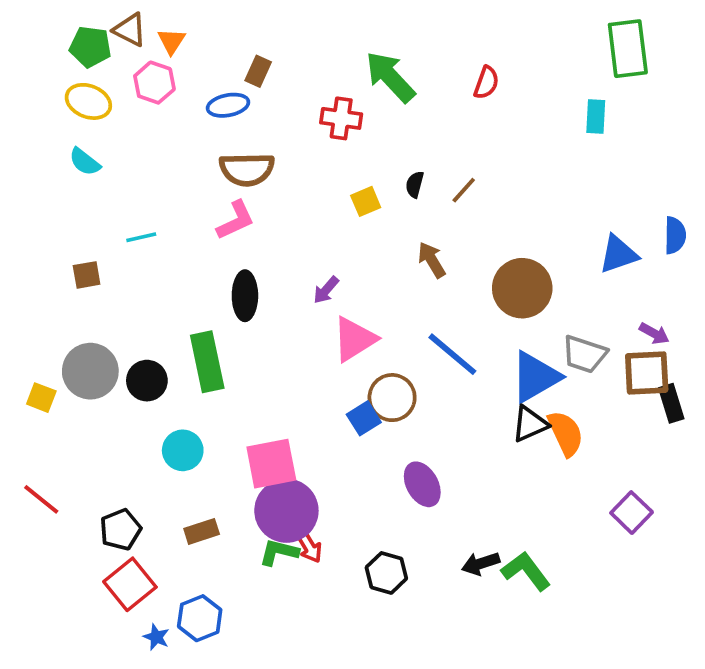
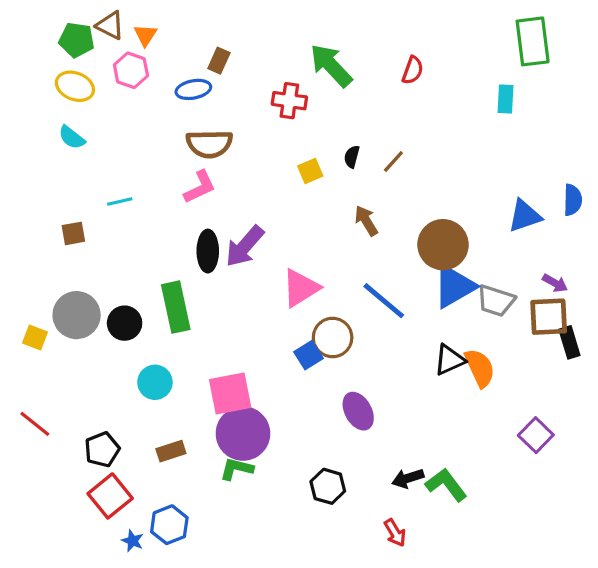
purple arrow: (326, 290) -> (245, 246), moved, size x1.8
blue triangle: (535, 377) -> (454, 286), moved
red arrow: (309, 547) -> (395, 533), moved

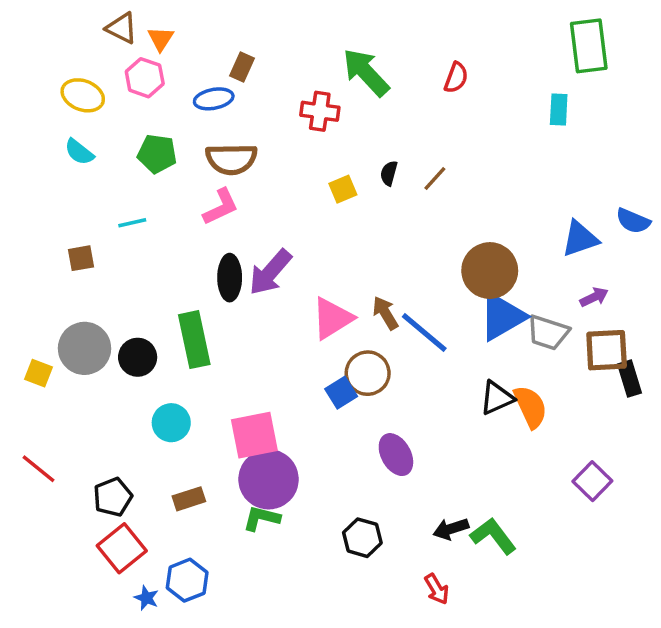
green pentagon: (77, 40) -> (157, 154), moved
blue semicircle: (573, 200) -> (633, 221), turned 112
brown arrow: (366, 221) -> (385, 313), moved
purple arrow: (555, 283) -> (594, 297), moved, turned -55

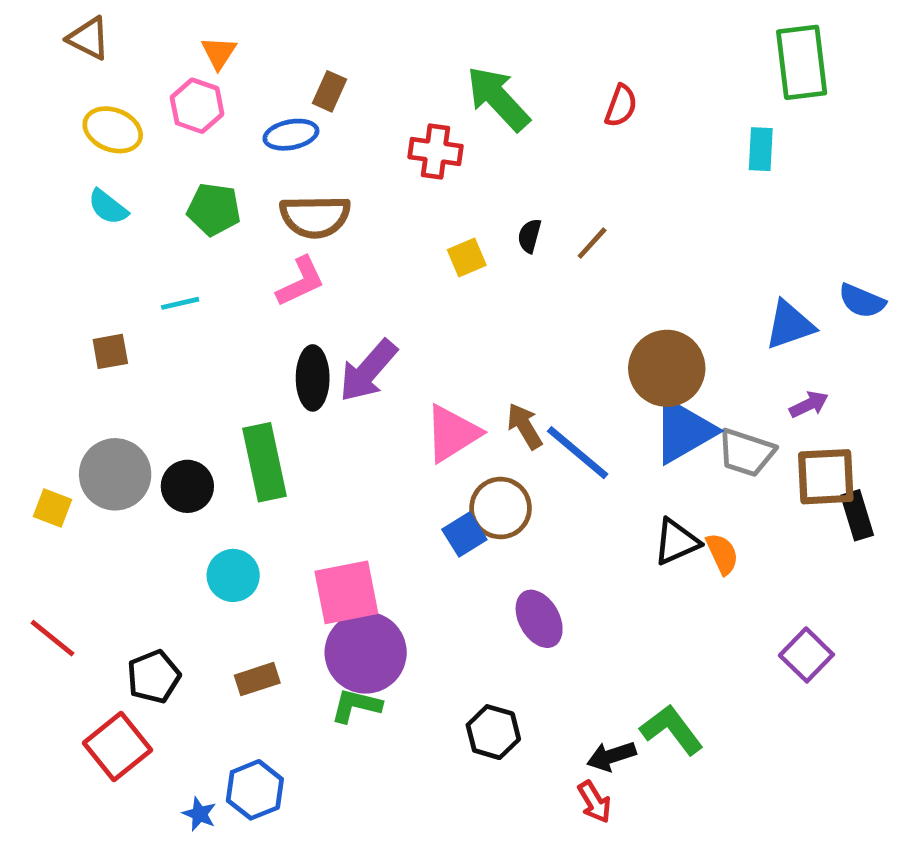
brown triangle: (122, 28) -> (89, 38), moved
orange semicircle: (530, 407) -> (722, 554), size x0.7
black arrow: (451, 529) -> (611, 756), moved
red square: (122, 548) -> (118, 747), moved

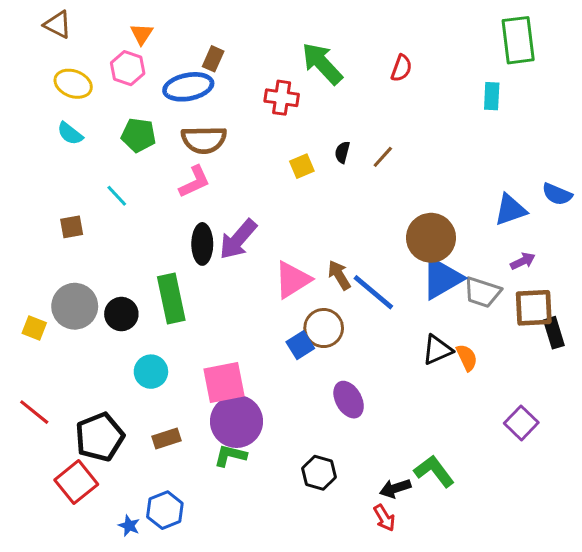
blue ellipse: (291, 135) -> (188, 87), size x1.4
cyan line: (180, 303) -> (117, 196), turned 60
black pentagon: (154, 677) -> (100, 437), size x1.4

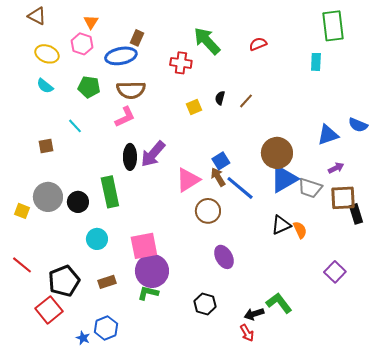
red semicircle: (401, 68) -> (258, 44), turned -132
blue square: (300, 345) -> (221, 161), moved

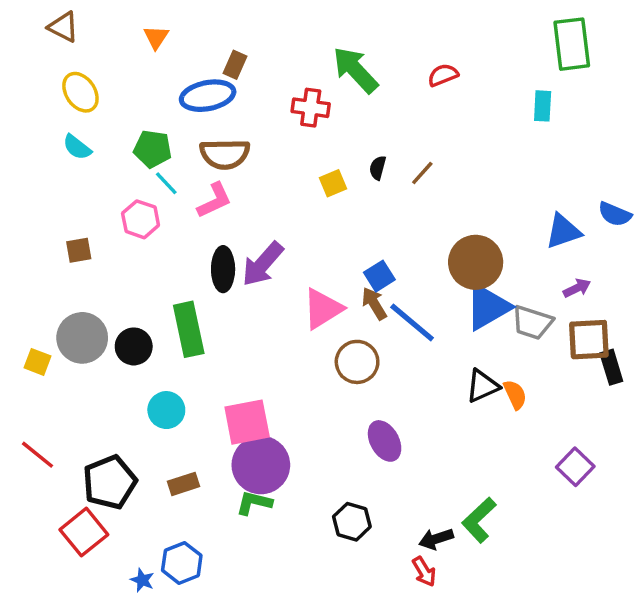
pink hexagon: (82, 44) -> (141, 219), moved
yellow ellipse: (47, 54) -> (80, 92), turned 35
cyan line: (75, 126) -> (166, 183), moved
green L-shape: (279, 303) -> (479, 520), turned -96

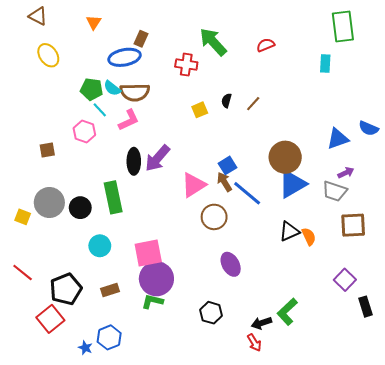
cyan semicircle: (77, 147) -> (112, 88), moved
gray trapezoid: (532, 322) -> (335, 191), moved
brown square: (589, 340) -> (353, 225), moved
black rectangle: (611, 367) -> (365, 307), moved

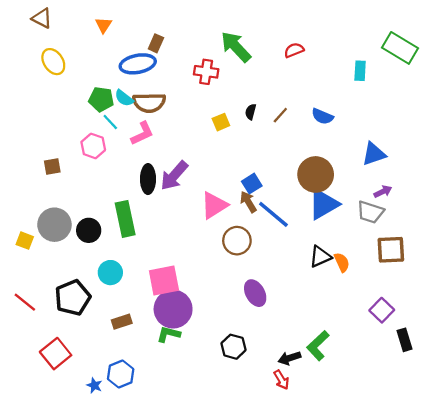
green rectangle: (343, 26) -> (400, 48), moved, turned -52
blue semicircle: (369, 128) -> (322, 116), moved
black pentagon: (66, 289) -> (73, 298), moved

